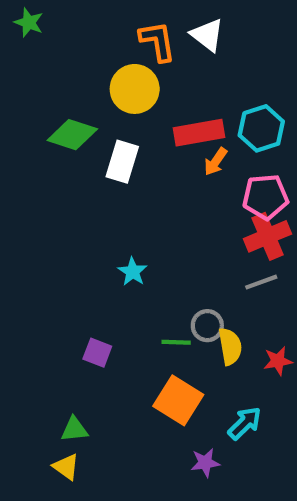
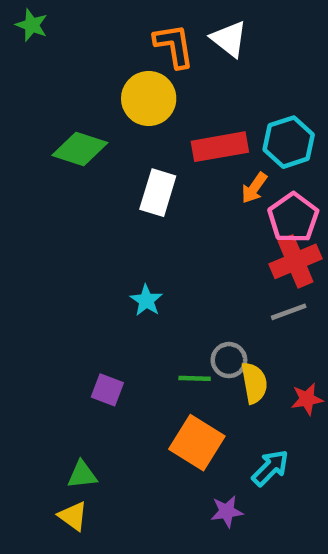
white rectangle: (122, 162) -> (158, 193), moved
orange arrow: (216, 162) -> (254, 188), moved
pink pentagon: (265, 197) -> (293, 218), turned -30

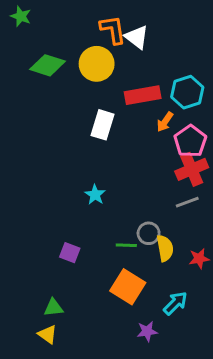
white triangle: (229, 39) -> (137, 37), moved
green diamond: (80, 149) -> (48, 65), moved

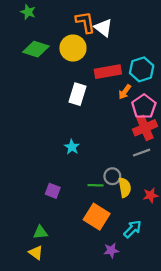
green star: (21, 16) -> (28, 12), moved

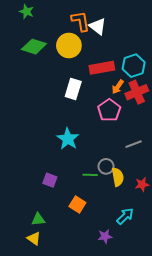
pink pentagon: (144, 106) -> (109, 110), moved
red cross: (145, 128) -> (137, 92), moved
cyan star: (72, 147) -> (68, 139), size x1.5
orange square: (97, 217) -> (77, 205), moved, size x0.7

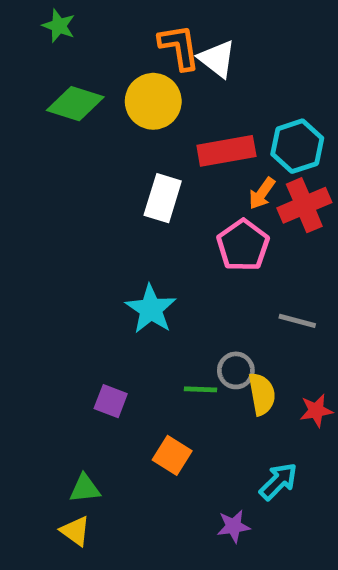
gray line: (134, 144) -> (297, 321), turned 35

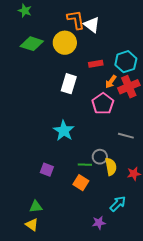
red rectangle: (226, 151) -> (96, 64), size x0.6
orange square: (172, 455) -> (81, 183), moved

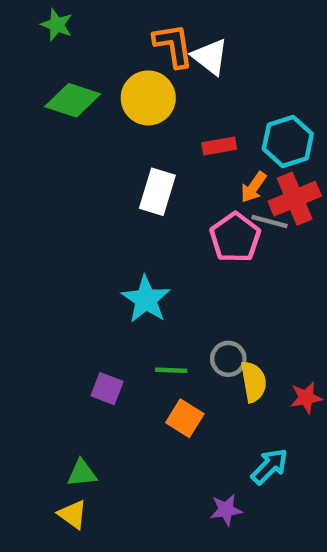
gray line: (126, 136) -> (269, 222), moved
green line: (85, 165) -> (171, 370), moved

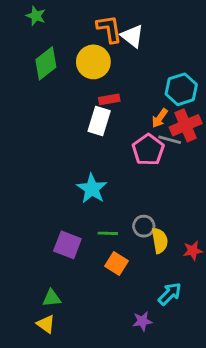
green diamond: (73, 100) -> (46, 63), turned -56
red rectangle: (219, 146) -> (109, 99), moved
purple square: (107, 389) -> (67, 245), size x1.4

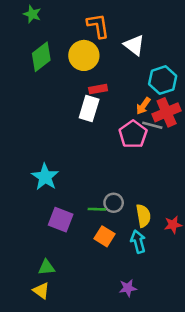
white triangle: (132, 36) -> (134, 45), moved
cyan star: (92, 189) -> (45, 177), moved
gray circle: (144, 226) -> (114, 203), moved
cyan arrow: (170, 294) -> (138, 242), moved, turned -60

